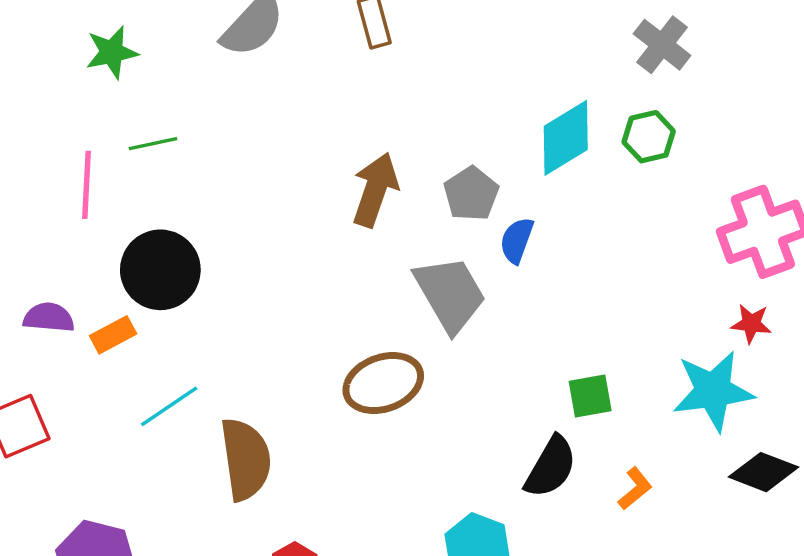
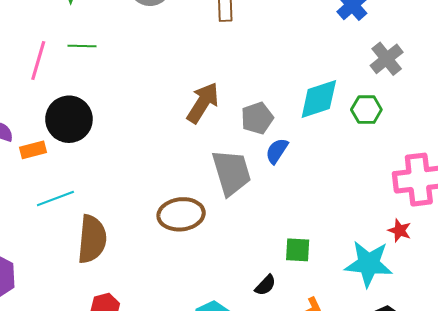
black semicircle: (551, 467) -> (265, 285), size x0.6

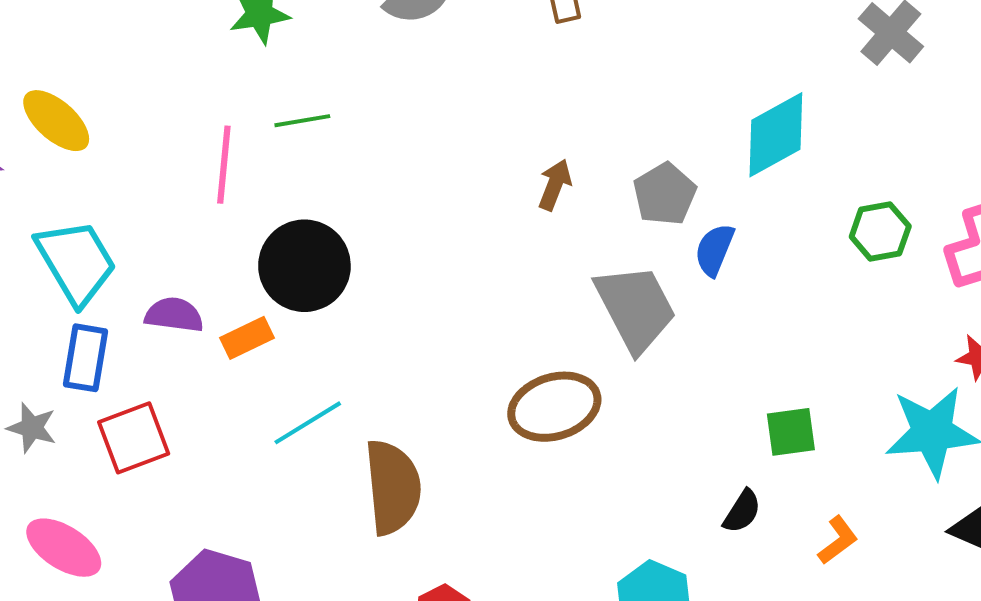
brown arrow: (203, 103) -> (555, 185), size x0.6
green hexagon: (366, 110) -> (880, 231), moved

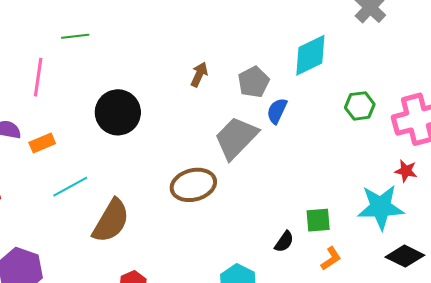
pink line: (224, 165) -> (38, 77), moved
black circle: (304, 266) -> (118, 112), moved
gray trapezoid: (635, 308) -> (236, 138), turned -111
green square: (791, 432) -> (318, 220), moved
brown semicircle: (393, 487) -> (111, 221), turned 33

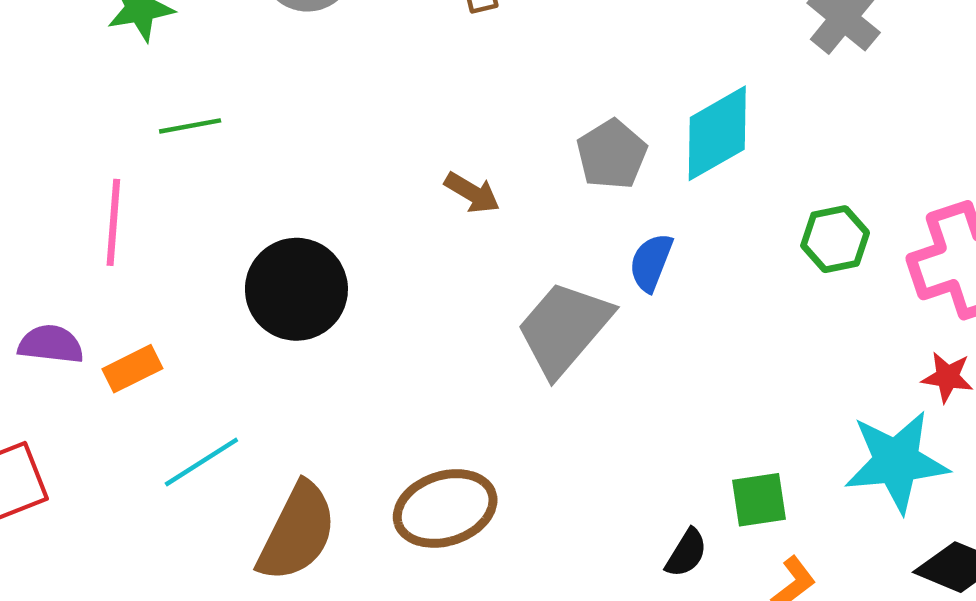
brown arrow: (199, 75) -> (472, 193), turned 100
gray pentagon: (254, 82) -> (612, 154), moved
brown ellipse: (193, 185) -> (445, 508), moved

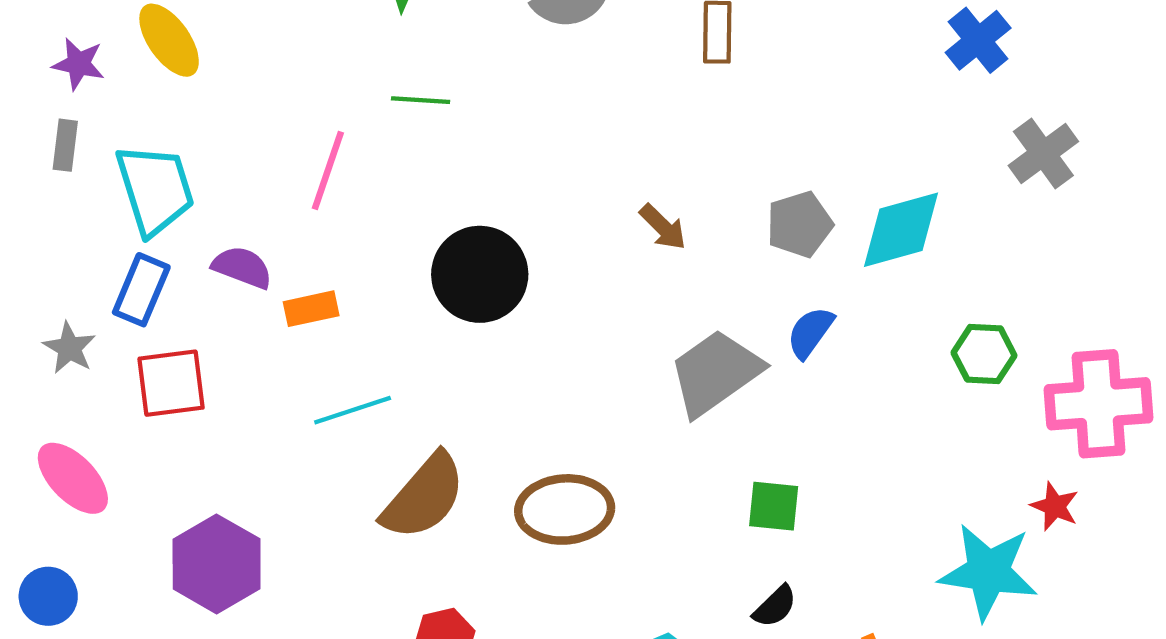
green square: (759, 500) -> (774, 506), moved

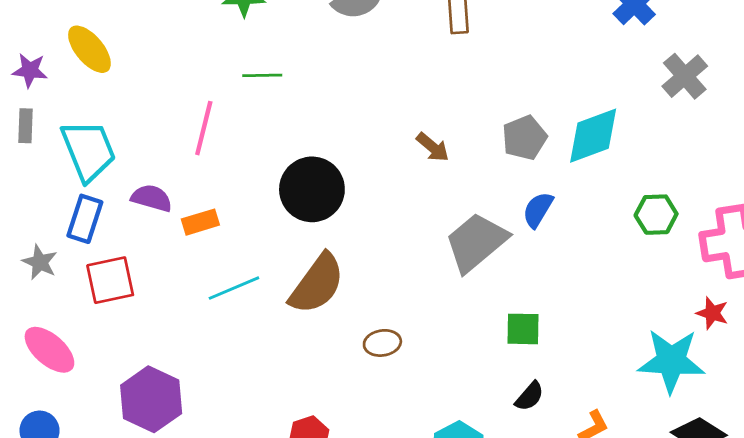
brown semicircle: (424, 497) -> (317, 284), moved
brown ellipse: (565, 509) -> (382, 343), size x0.6

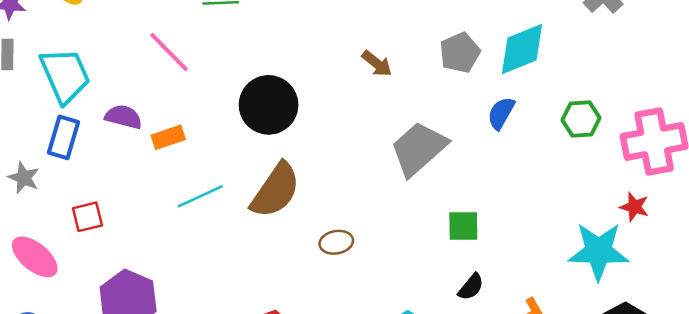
pink line: (204, 128) -> (169, 52), turned -57
blue semicircle: (538, 210) -> (501, 113), moved
red square: (110, 280) -> (87, 217), moved, size x0.7

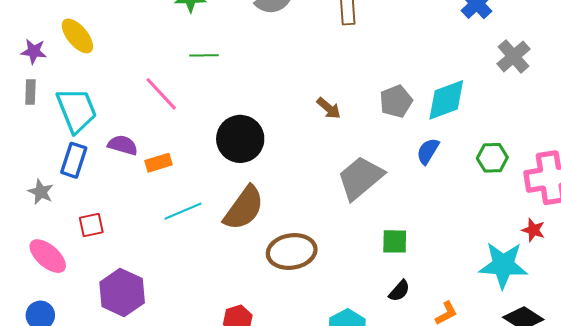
brown ellipse: (336, 242) -> (292, 251), size x1.8

